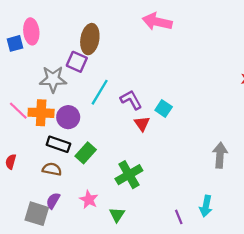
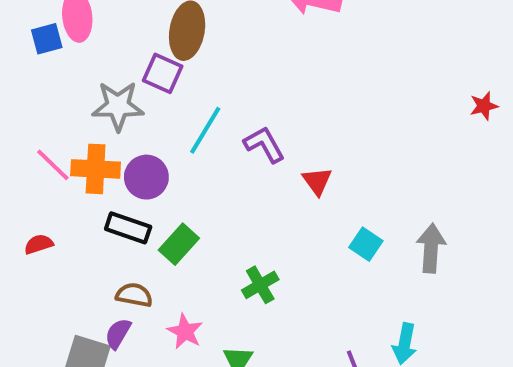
cyan square: (164, 108) -> (366, 244), moved
red triangle: (142, 124) -> (317, 181), moved
red semicircle: (11, 162) -> (39, 244), moved, turned 56
brown semicircle: (52, 169) -> (134, 295), moved
green cross: (129, 175) -> (260, 285), size x0.7

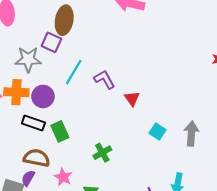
green rectangle: (179, 244) -> (60, 131), turned -66
brown semicircle: (134, 295) -> (37, 158), size x1.4

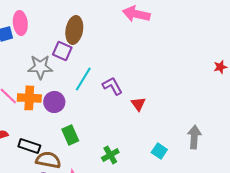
black rectangle: (33, 123) -> (29, 146), moved
cyan square: (157, 131) -> (159, 151), moved

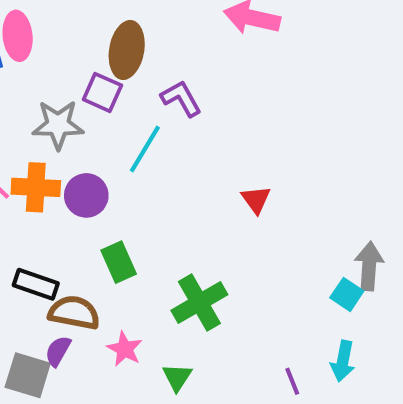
purple L-shape: (112, 86) -> (181, 98), moved
cyan square: (159, 151) -> (347, 294), moved
green cross: (110, 155) -> (199, 302), size x1.5

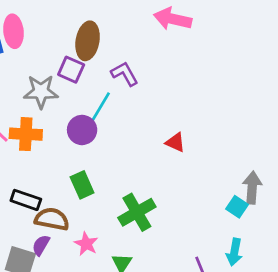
purple circle: (86, 195) -> (82, 130), moved
red triangle: (256, 199) -> (175, 142), turned -30

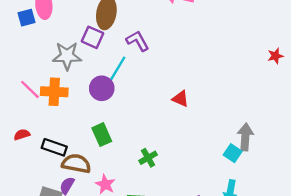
green cross: (137, 212) -> (148, 158), size x0.6

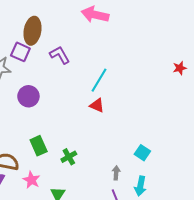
cyan line: (117, 70) -> (99, 80), moved
green rectangle: (102, 135) -> (39, 146), moved
gray arrow: (245, 137) -> (116, 173), moved, size x0.6

